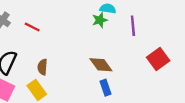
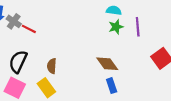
green star: (100, 20) -> (116, 27), moved
red line: (32, 27) -> (29, 29), moved

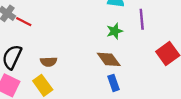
green star: (116, 27) -> (115, 31), moved
brown semicircle: (52, 66) -> (49, 62), turned -96

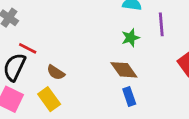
red line: (24, 22) -> (28, 48), moved
brown semicircle: (49, 62) -> (56, 72), turned 35

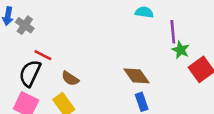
green star: (131, 38) -> (181, 50), moved, turned -30

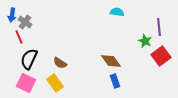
purple line: (173, 32) -> (159, 27), moved
red line: (43, 55) -> (19, 37), moved, turned 40

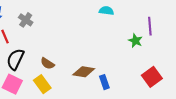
gray cross: (25, 22) -> (26, 20), moved
red square: (161, 56) -> (152, 77), moved
brown diamond: (111, 61) -> (84, 72), moved, turned -45

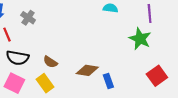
purple line: (150, 26) -> (150, 13), moved
green star: (135, 41) -> (140, 39), size x1.5
black semicircle: (15, 59) -> (18, 58), turned -105

